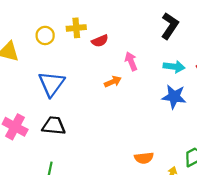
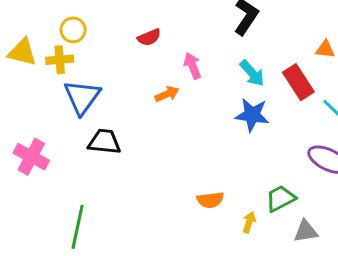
yellow cross: (76, 28) -> (60, 60), moved
cyan arrow: (174, 67) -> (252, 73), turned 42
black trapezoid: (54, 126) -> (104, 142), moved

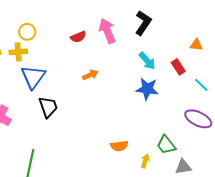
pink arrow: (192, 66) -> (107, 31), moved, size x1.4
red rectangle: (298, 82) -> (178, 67), size x0.7
black trapezoid: (104, 142) -> (48, 107), turned 65
green trapezoid: (280, 198) -> (166, 145), turned -100

